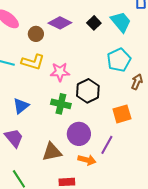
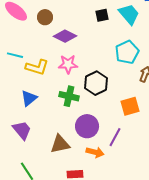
purple diamond: (60, 23) -> (65, 36), moved
black square: (94, 23) -> (102, 15), turned 32
brown circle: (36, 34) -> (45, 17), moved
yellow L-shape: (33, 62) -> (37, 67), moved

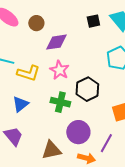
purple diamond: (65, 36) -> (56, 42), turned -35
pink star: (68, 64) -> (59, 70), turned 30

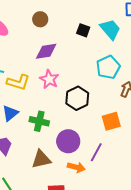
black square: (93, 21) -> (83, 30), turned 32
brown circle: (36, 23) -> (40, 19), moved
green cross: (60, 102) -> (39, 121), moved

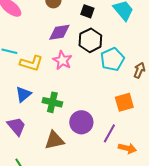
black square: (83, 30) -> (87, 11), moved
cyan pentagon: (108, 67) -> (112, 59), moved
black hexagon: (77, 98) -> (90, 40), moved
orange arrow: (76, 167) -> (127, 148), moved

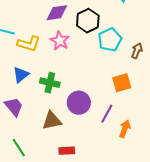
orange arrow: (127, 148) -> (125, 129), turned -84

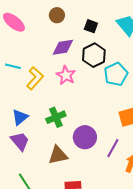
yellow L-shape: (29, 44) -> (35, 78), turned -65
blue triangle: (21, 75) -> (20, 117), moved
green cross: (50, 83) -> (56, 117), turned -36

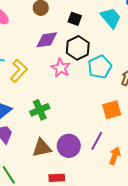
pink star: (66, 75) -> (61, 68), moved
purple circle: (85, 137) -> (69, 146), moved

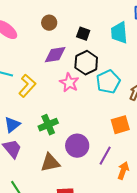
cyan trapezoid: (111, 18) -> (119, 33), turned -145
purple circle: (69, 146) -> (77, 146), moved

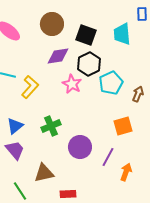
brown circle: (49, 23) -> (52, 24), size x1.5
black square: (83, 34) -> (86, 35), size x1.5
brown triangle: (50, 163) -> (44, 173), moved

